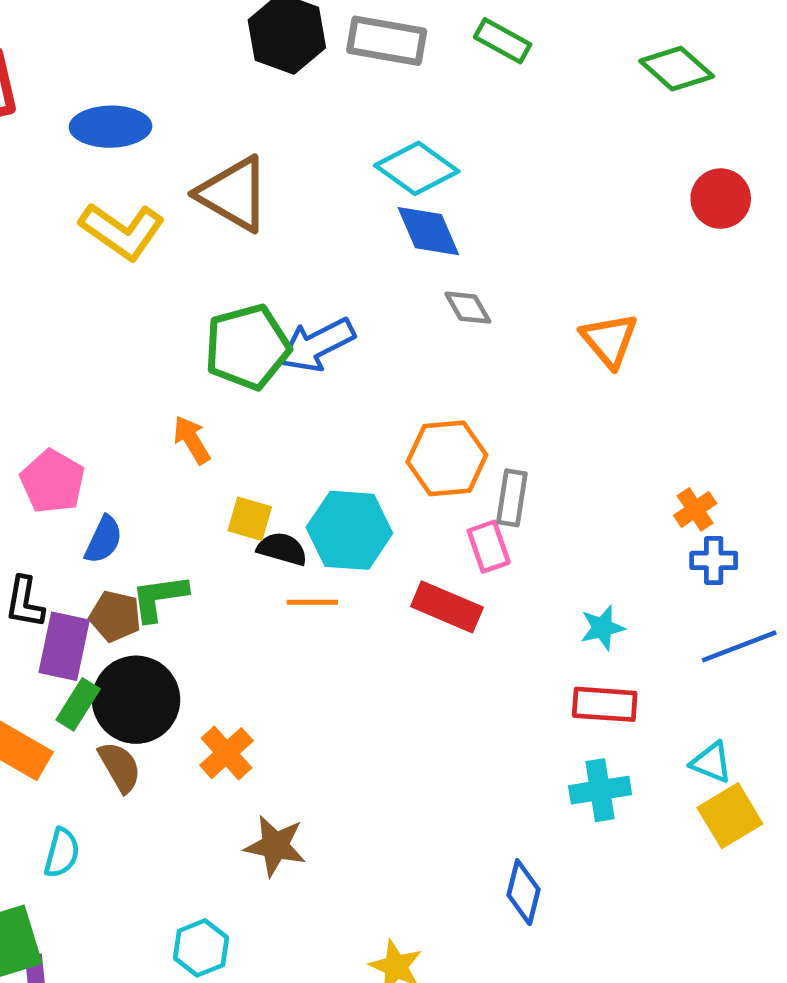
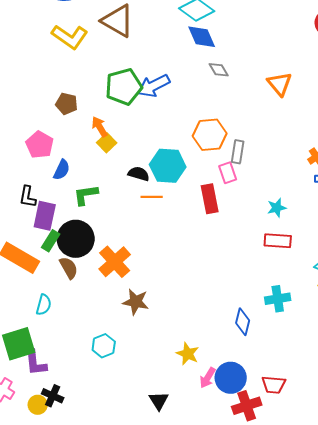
yellow square: (250, 519) -> (107, 143), moved, turned 30
red rectangle: (447, 607) -> (210, 199), turned 56
brown pentagon: (115, 616) -> (67, 104), moved
orange cross: (227, 753) -> (115, 262), size x1.4
cyan cross: (600, 790) -> (278, 299), moved

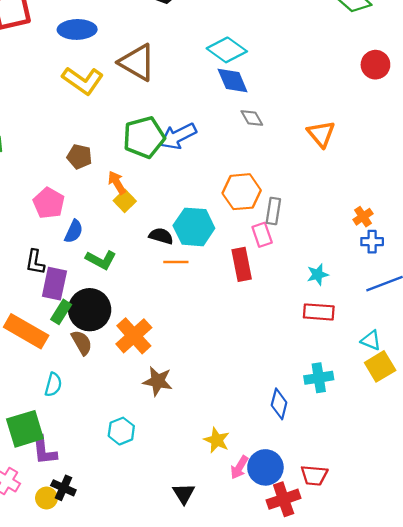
green L-shape: (86, 195) -> (101, 260), turned -144

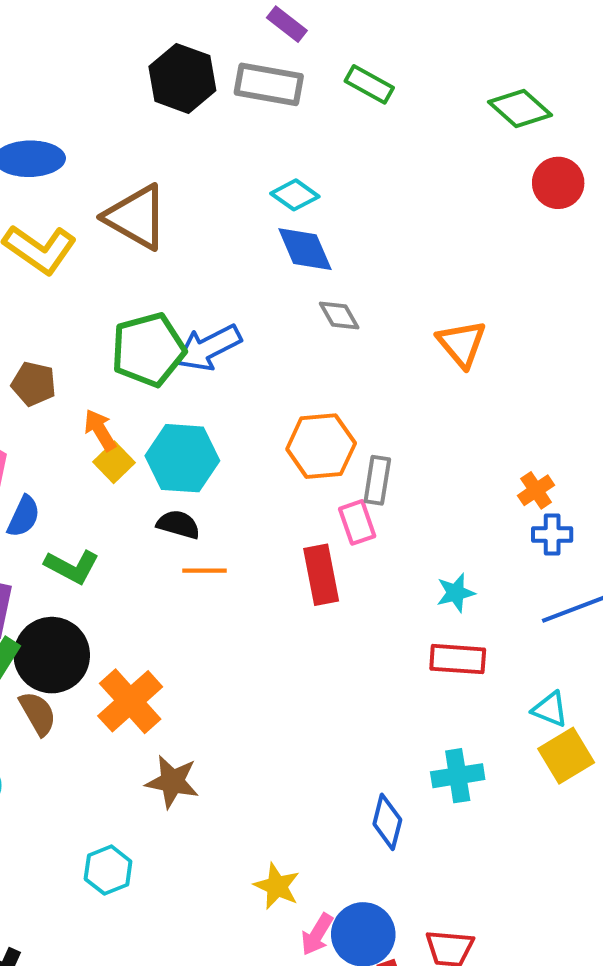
cyan diamond: (227, 50) -> (295, 195), size x0.7
red circle: (375, 65) -> (558, 183), moved
cyan hexagon: (194, 227) -> (182, 458), moved

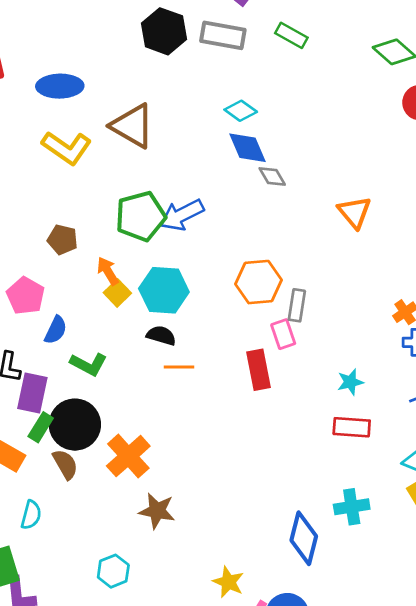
gray diamond: (339, 315) -> (272, 177), moved
blue diamond: (387, 822) -> (304, 538), size x1.4

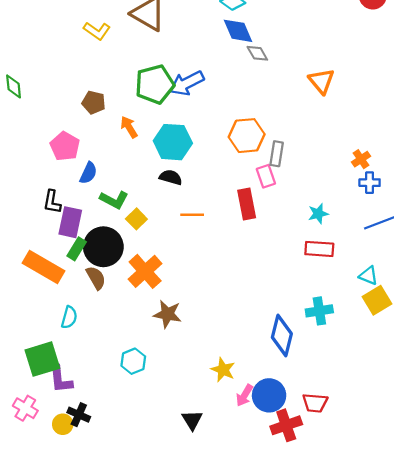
yellow L-shape: (67, 148) -> (97, 31), size x0.7
yellow square: (117, 293) -> (136, 219), moved
orange line: (179, 367) -> (192, 215), moved

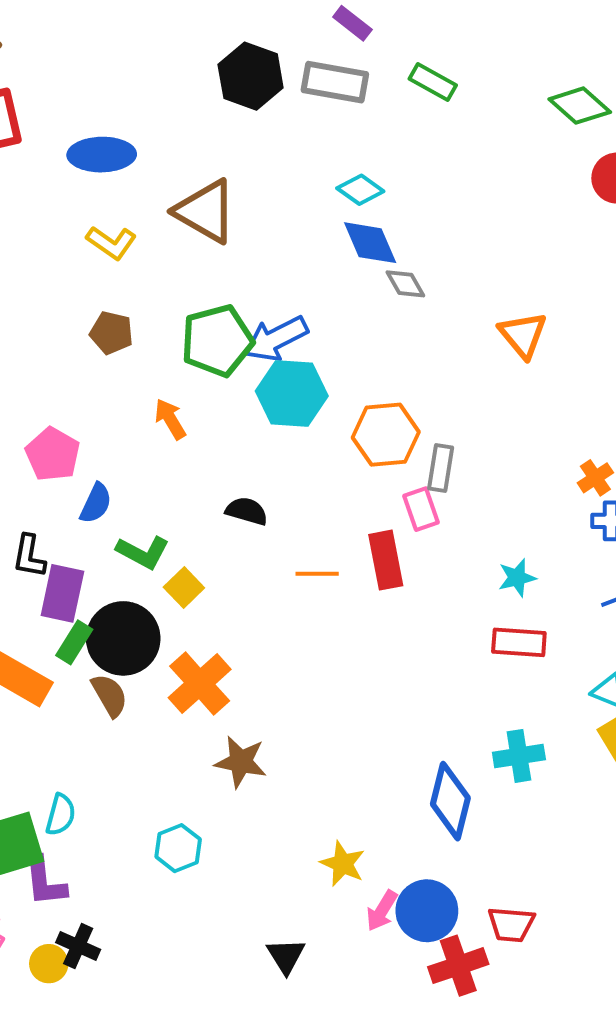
brown pentagon: (94, 102) -> (111, 333), moved
cyan hexagon: (173, 142) -> (292, 394), moved
orange line: (192, 215) -> (317, 574), moved
cyan semicircle: (69, 317) -> (61, 815), moved

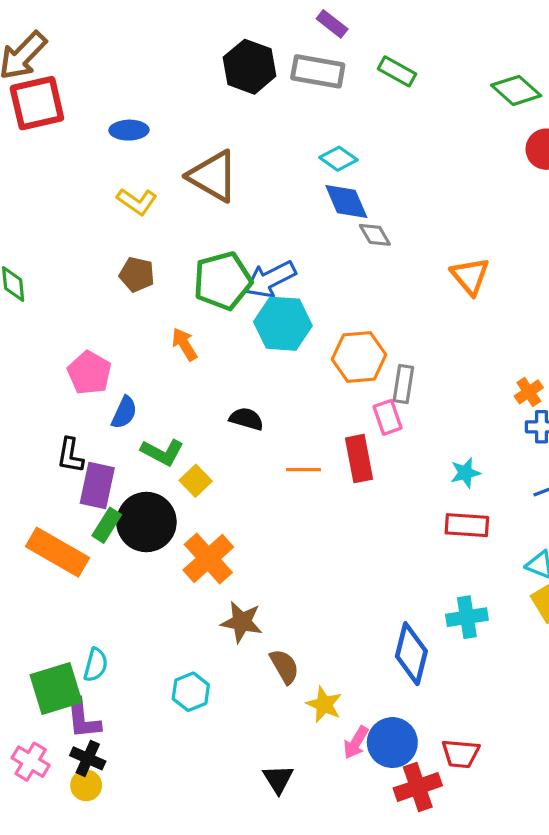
blue ellipse: (102, 155) -> (129, 130), size x0.7
brown semicircle: (110, 695) -> (284, 666), moved
black cross: (78, 946) -> (88, 758), moved

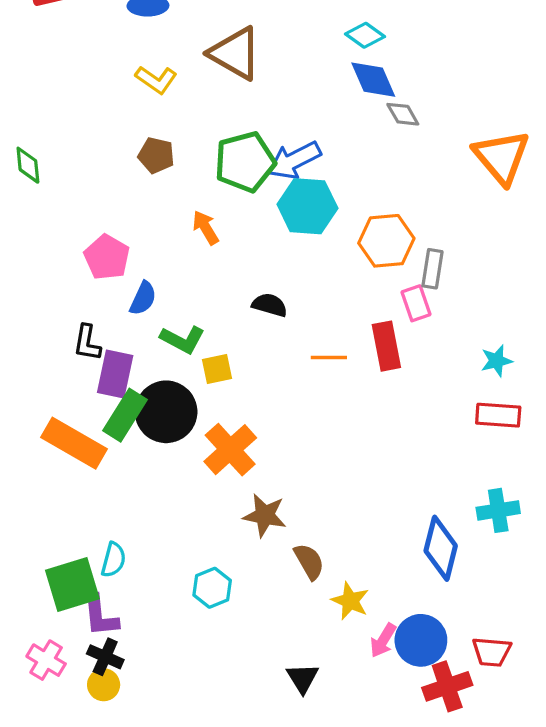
orange triangle: (470, 276) -> (501, 157), size x1.4
yellow square: (196, 481) -> (217, 369), turned 32
green rectangle: (107, 525) -> (125, 415), size x1.4

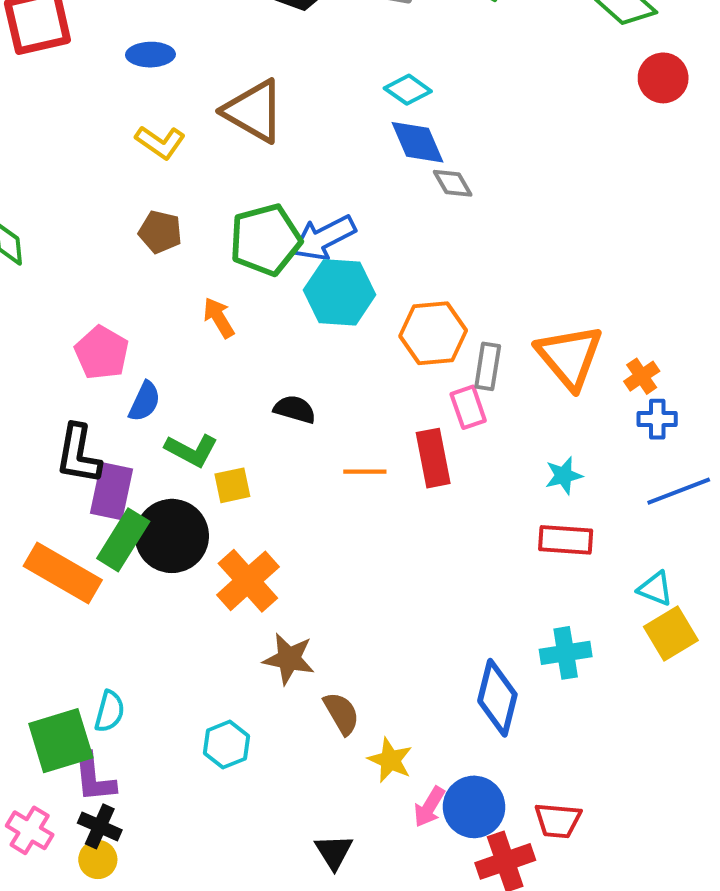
orange triangle: (501, 157) -> (570, 357), moved
black L-shape: (87, 343) -> (78, 454), size x1.4

